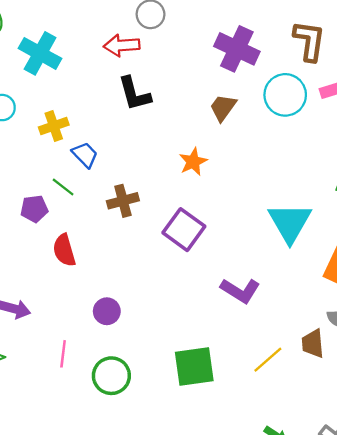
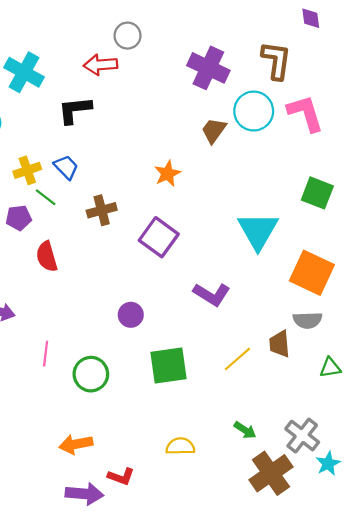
black L-shape: (134, 94) -> (75, 110), moved, turned 99
brown trapezoid: (223, 108) -> (214, 130), moved
yellow cross: (54, 126) -> (27, 170), moved
purple circle: (107, 311) -> (131, 315), moved

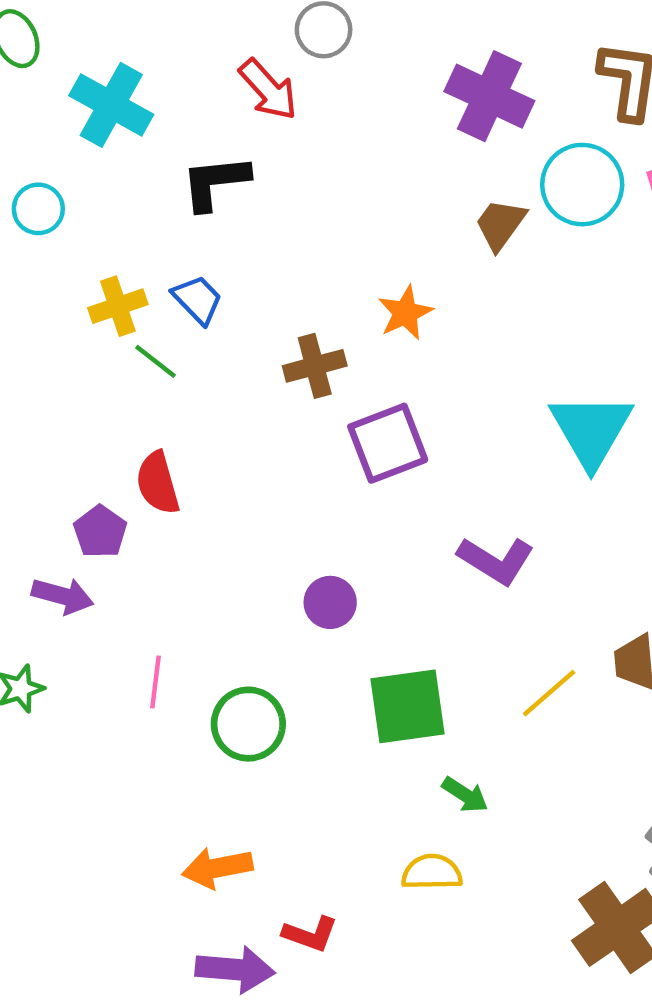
red arrow: (101, 65) -> (268, 89), turned -128
brown cross: (102, 210) -> (315, 366), moved
purple pentagon: (19, 218) -> (100, 532), moved, turned -30
purple square: (159, 237) -> (388, 443), turned 33
green arrow: (245, 430) -> (465, 795), moved

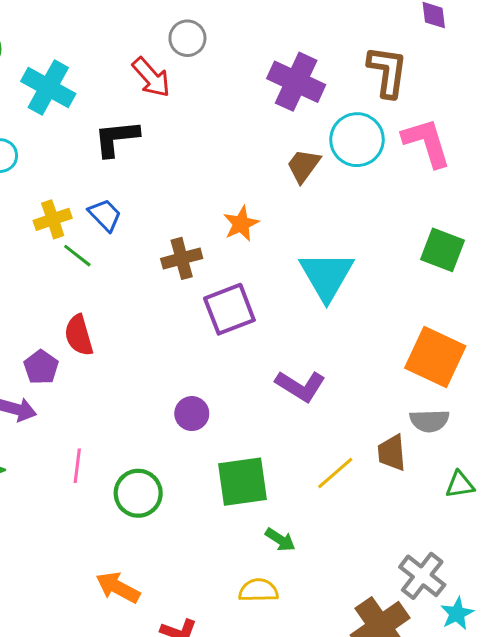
cyan triangle: (591, 430) -> (327, 276), moved
orange arrow: (217, 868) -> (118, 587), turned 39

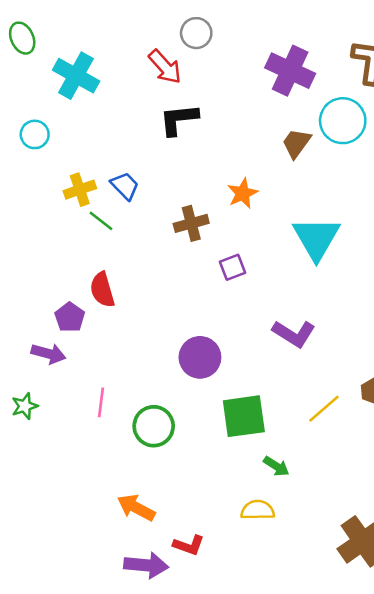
black L-shape: (116, 138) -> (179, 119), moved
purple square: (229, 309) -> (233, 267), size x0.6
purple circle: (192, 414) -> (200, 357), size x1.4

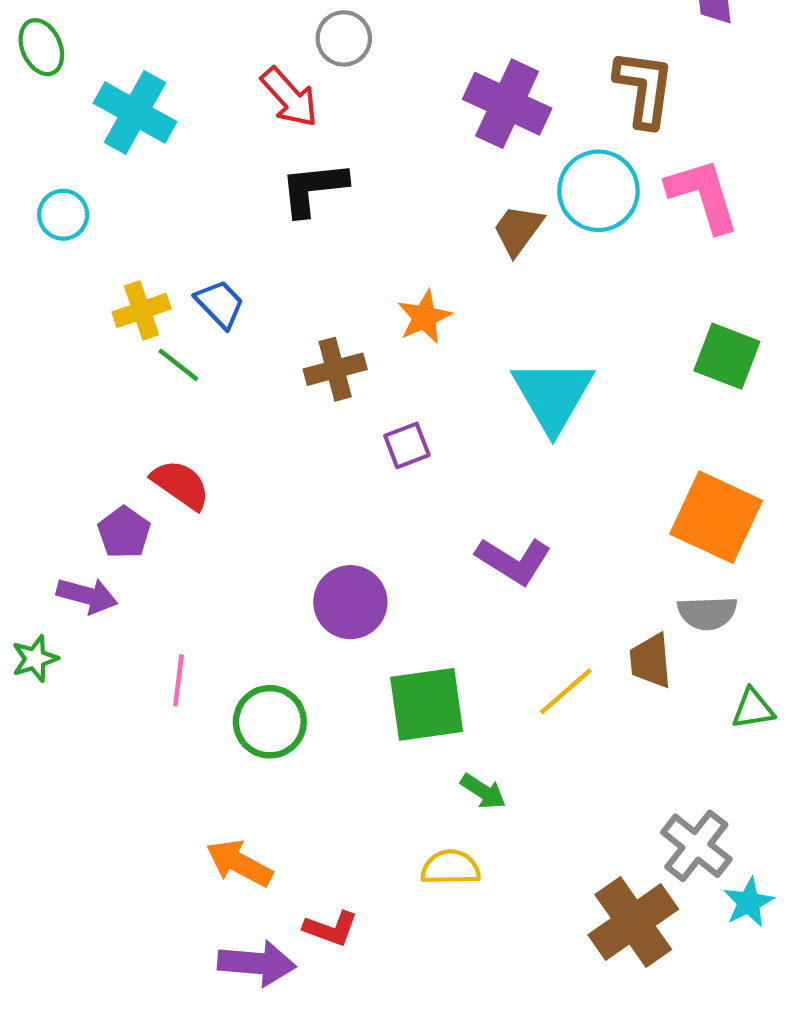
red semicircle: (102, 290) -> (181, 485), turned 141
green star: (25, 406) -> (35, 659), moved

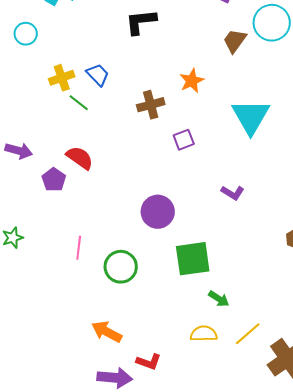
purple L-shape: (514, 561) -> (233, 193), size x0.7
purple arrow: (87, 596) -> (19, 151), moved
yellow line: (566, 691) -> (248, 334), moved

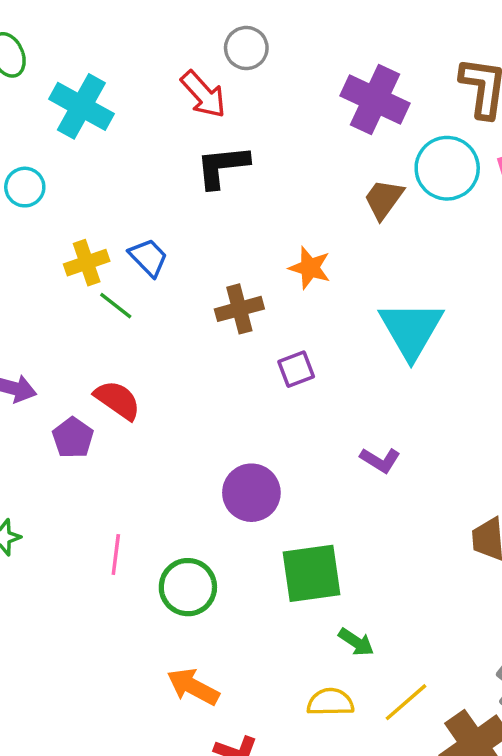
orange star: (192, 81) -> (310, 268), turned -30
orange arrow: (107, 332) -> (193, 687), moved

